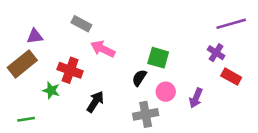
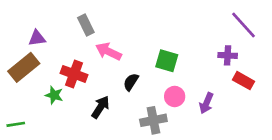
gray rectangle: (81, 24) -> (86, 25), turned 36
purple line: (231, 24) -> (243, 25), turned 64
purple cross: (216, 53) -> (228, 55), turned -30
black semicircle: (139, 78) -> (131, 82), moved
green line: (26, 119) -> (16, 124), moved

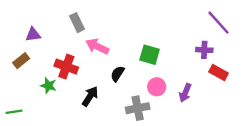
brown rectangle: (24, 67) -> (21, 61), size x0.6

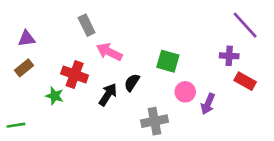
purple triangle: (33, 34) -> (27, 39), moved
pink circle: (157, 87) -> (185, 92), moved
black arrow: (90, 96) -> (108, 94), moved

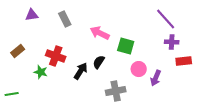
purple line: (245, 25) -> (166, 19), moved
purple triangle: (27, 39) -> (32, 15), moved
pink arrow: (109, 52) -> (100, 33), moved
red rectangle: (245, 81) -> (184, 61), turned -35

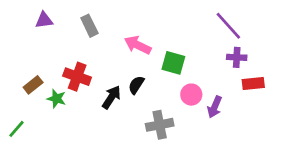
brown rectangle: (18, 51) -> (33, 85), moved
green line: (12, 94) -> (17, 129), turned -40

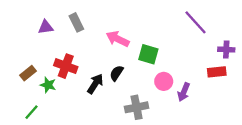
purple triangle: (44, 20) -> (46, 27), moved
purple cross: (237, 57) -> (226, 50), moved
green line: (17, 129) -> (32, 112), moved

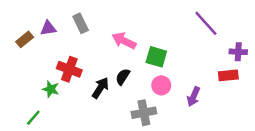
brown rectangle: (28, 73) -> (25, 39), moved
pink circle: (164, 81) -> (161, 85), moved

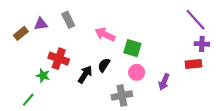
purple line: (206, 23) -> (196, 20), moved

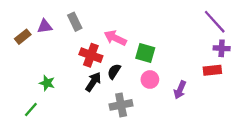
red cross: (59, 59) -> (91, 55), moved
gray cross: (122, 95) -> (121, 105), moved

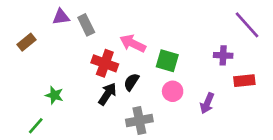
purple triangle: (45, 26) -> (61, 17), moved
purple cross: (222, 48) -> (223, 55), moved

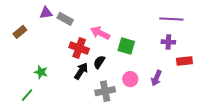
gray rectangle: (86, 25) -> (65, 19), turned -35
purple line: (247, 25) -> (171, 19), moved, turned -45
pink circle: (173, 91) -> (130, 79), moved

